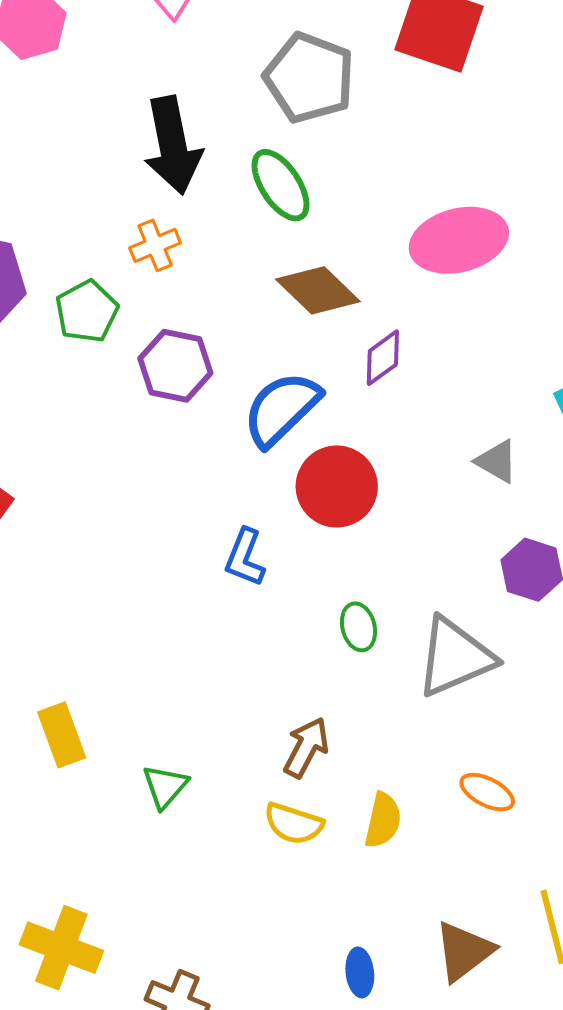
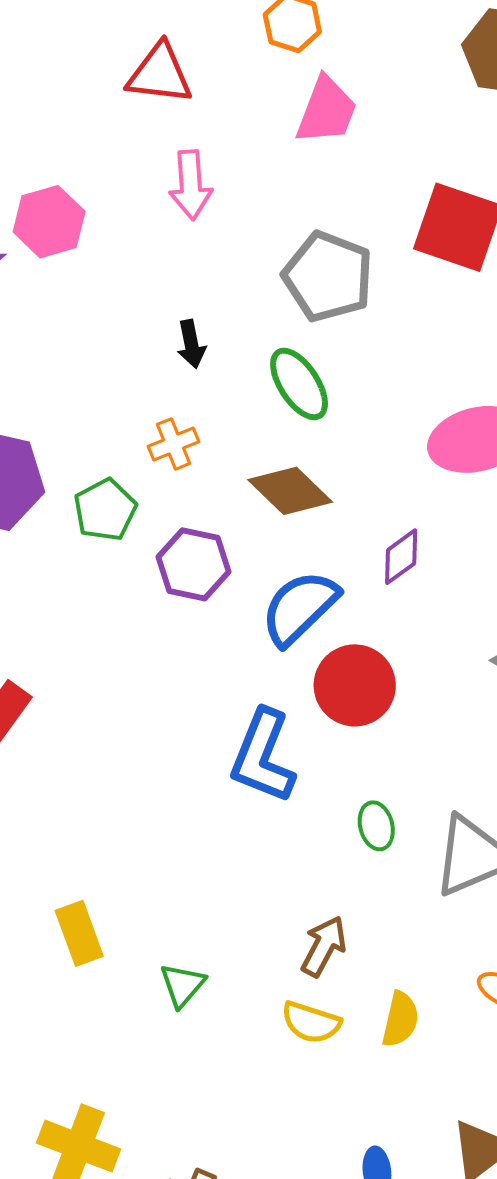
black arrow: (173, 145) -> (191, 344), size x0.5
brown diamond: (318, 290) -> (290, 491), moved
blue L-shape: (245, 558) -> (263, 756), size x1.6

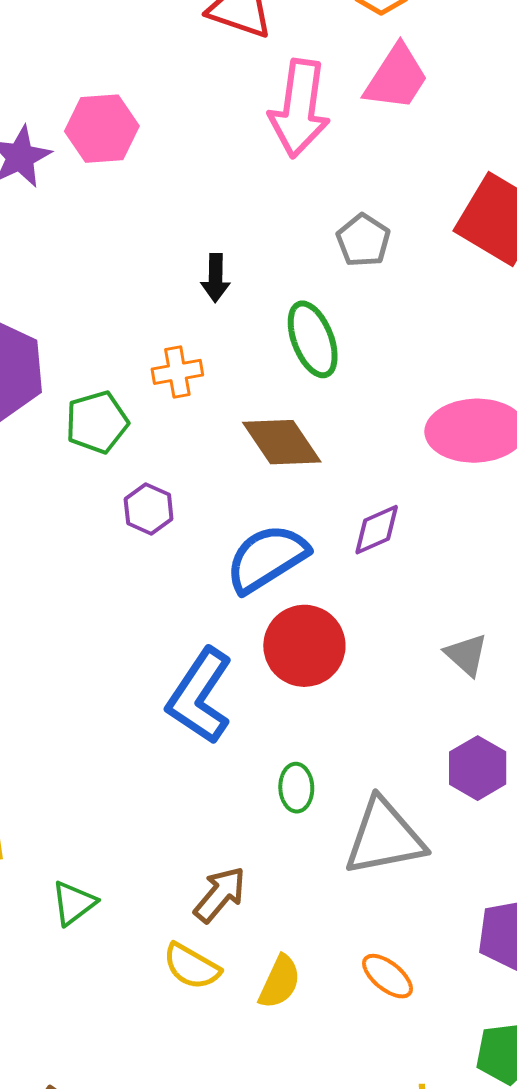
pink arrow: (191, 185) -> (299, 108), moved, size x1.4
gray pentagon: (328, 277) -> (363, 240), size x0.6
purple hexagon: (194, 564) -> (149, 509), moved, size x0.7

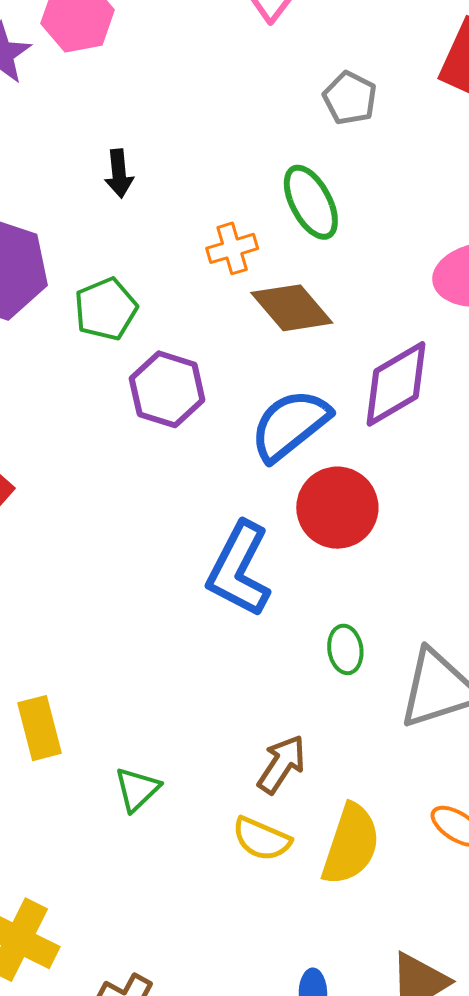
black arrow: (216, 278) -> (119, 174), moved
orange cross: (177, 372) -> (232, 248), moved
purple hexagon: (149, 509) -> (167, 389), size x1.5
purple diamond: (377, 530) -> (396, 384), size x1.6
yellow semicircle: (280, 982) -> (351, 844), size x1.5

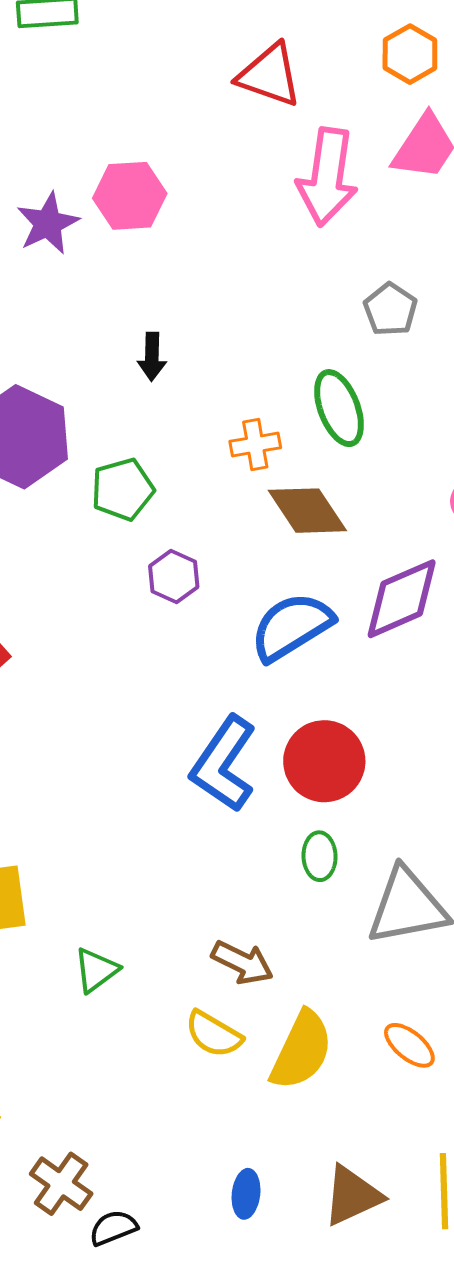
purple hexagon: (167, 389) -> (174, 577), size x0.7
red circle: (337, 508) -> (324, 761), moved
brown arrow: (282, 764) -> (242, 963), turned 76

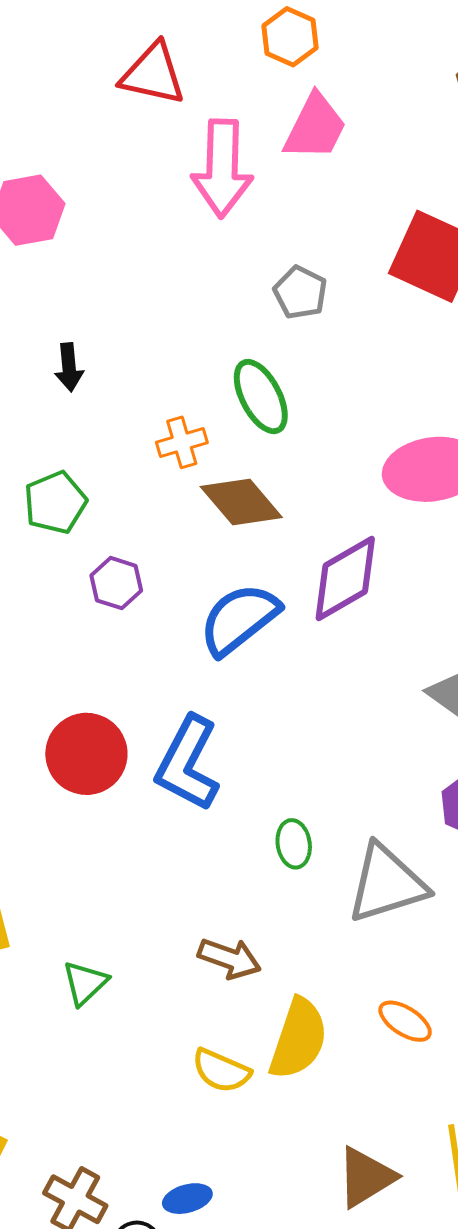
red circle: (324, 761) -> (86, 754), moved
yellow semicircle: (214, 1034) -> (221, 1071), moved
blue ellipse: (246, 1194) -> (187, 1199), moved, turned 75

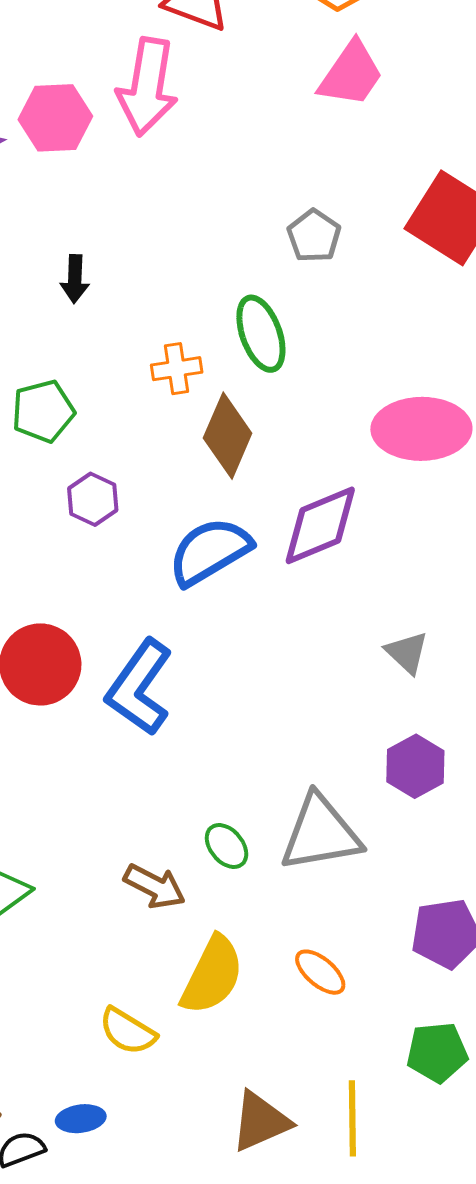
pink arrow: (222, 168) -> (147, 87), moved
brown diamond: (241, 502) -> (228, 436), turned 56
green ellipse: (294, 844) -> (227, 846), moved, turned -39
yellow semicircle: (221, 1071) -> (128, 1031), moved

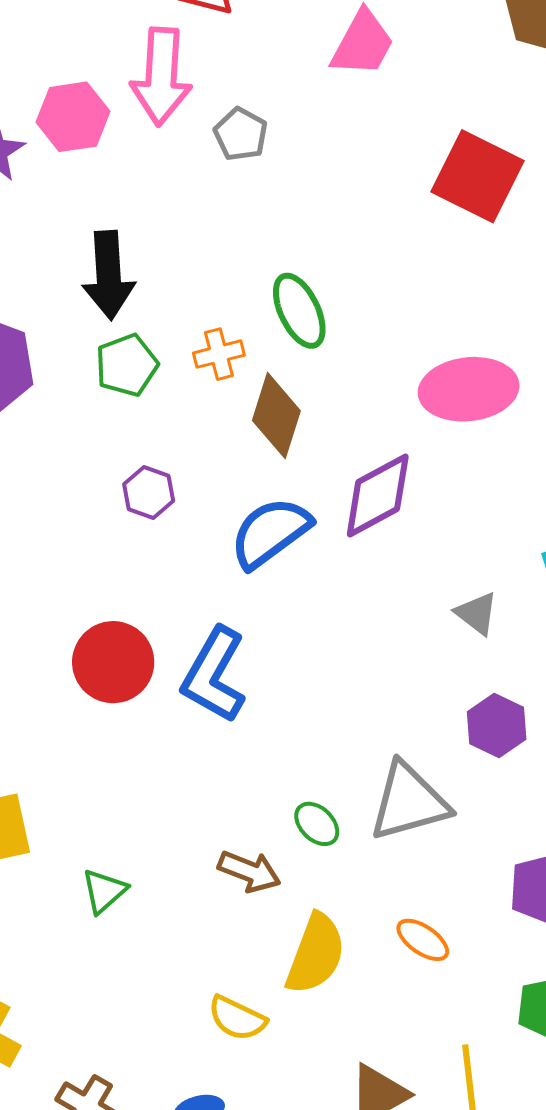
gray pentagon: (314, 236) -> (241, 134), moved
black arrow: (75, 279) -> (109, 275), size x1.8
green pentagon: (43, 411) -> (127, 365), moved

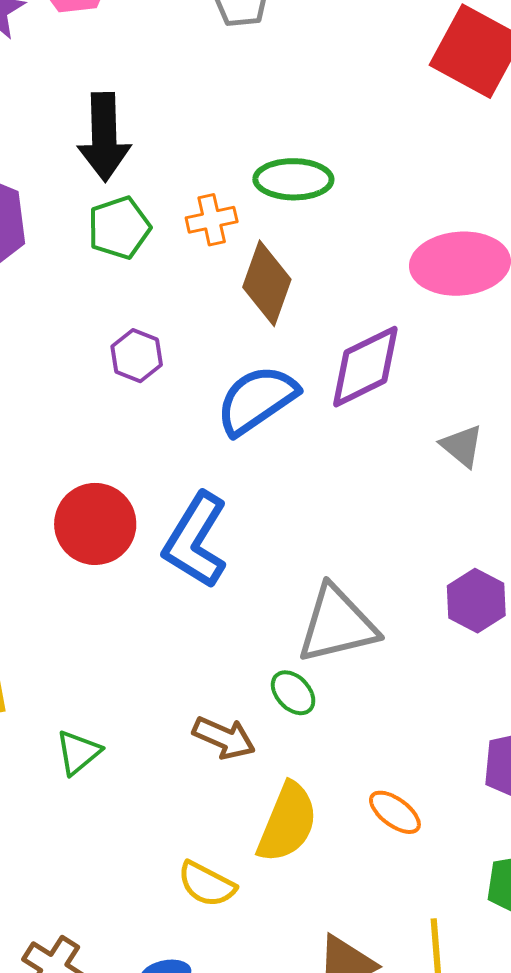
green ellipse: (299, 311) -> (293, 179), turned -66
gray triangle: (477, 613) -> (462, 446), moved
gray triangle: (409, 802) -> (337, 625), moved

